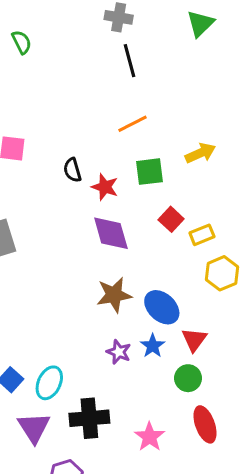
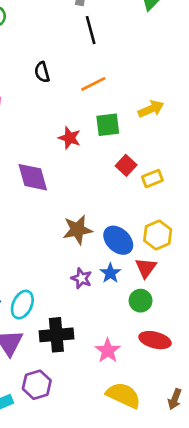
black semicircle: (72, 170) -> (42, 72), moved
purple diamond: (111, 233) -> (33, 177), moved
yellow hexagon: (222, 273) -> (158, 235), moved
red ellipse: (205, 424) -> (155, 340), turned -56

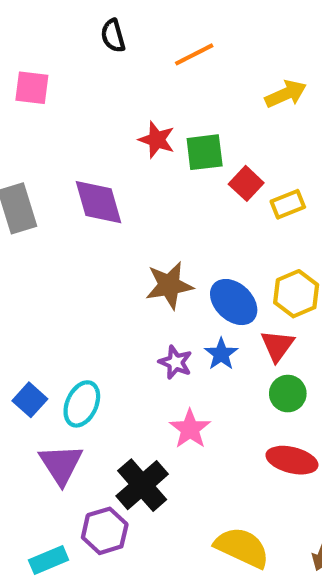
green square: (108, 125) -> (205, 152), moved
green circle: (141, 301) -> (288, 394), moved
black cross: (56, 335) -> (142, 485), moved, turned -36
pink star: (108, 351) -> (190, 429), moved

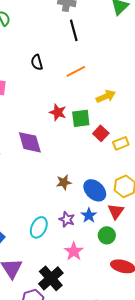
yellow arrow: (286, 94) -> (106, 96), moved
brown star: (169, 285) -> (64, 182), size x0.7
green circle: (288, 394) -> (107, 235), moved
cyan ellipse: (82, 404) -> (39, 227), moved

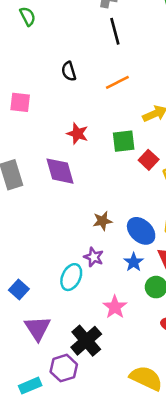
red star: (58, 112) -> (77, 134), moved
purple star: (67, 219) -> (94, 257), moved

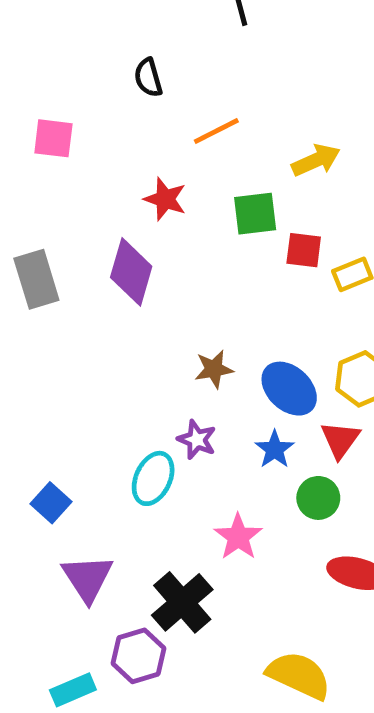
orange line: (117, 82) -> (216, 131), moved
red square: (149, 160) -> (304, 250), turned -36
purple diamond: (60, 171) -> (131, 272), turned 32

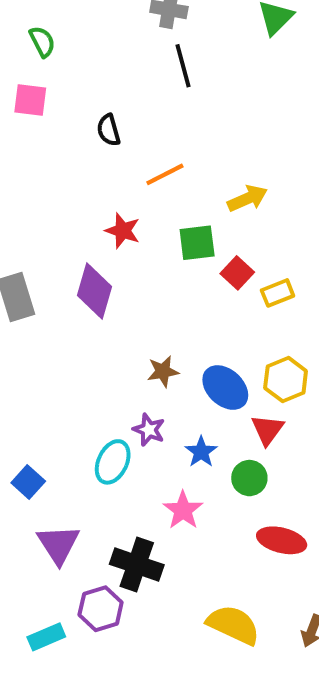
pink square: (53, 138) -> (30, 100), moved
red square: (304, 250) -> (237, 273), turned 36
blue star: (275, 449) -> (201, 452), moved
black cross: (182, 602) -> (137, 564), turned -30

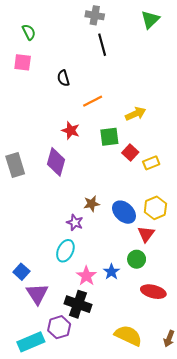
purple star: (149, 430) -> (75, 223), moved
blue star: (201, 452) -> (111, 272), moved
blue square: (28, 482) -> (21, 272), moved
pink star: (183, 510) -> (86, 276), moved
cyan rectangle: (46, 637) -> (31, 342), size x1.4

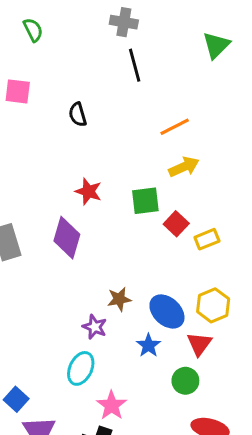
green triangle: (150, 20) -> (216, 45), moved
green semicircle: (29, 32) -> (33, 30), moved
orange line: (93, 101) -> (175, 127), moved
blue star: (111, 272) -> (148, 345), moved

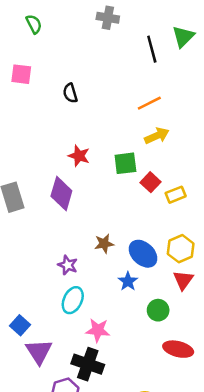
black line: (135, 65) -> (152, 49), moved
purple star: (95, 327) -> (68, 265), moved
red triangle: (199, 344) -> (183, 280), moved
pink star: (112, 405) -> (98, 330), turned -30

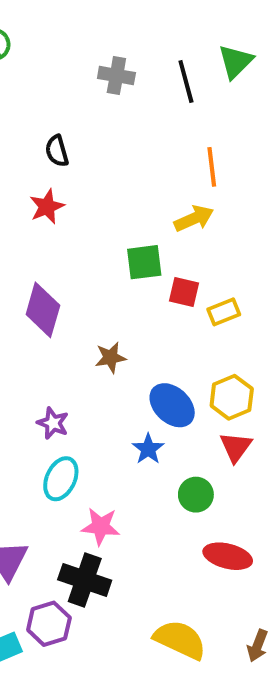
gray cross: (108, 18) -> (116, 75), moved
orange line: (149, 103) -> (212, 167), moved, turned -70
red star: (79, 156) -> (47, 207), moved, turned 30
red square: (151, 182) -> (184, 292), turned -30
brown star: (104, 244) -> (110, 358), moved

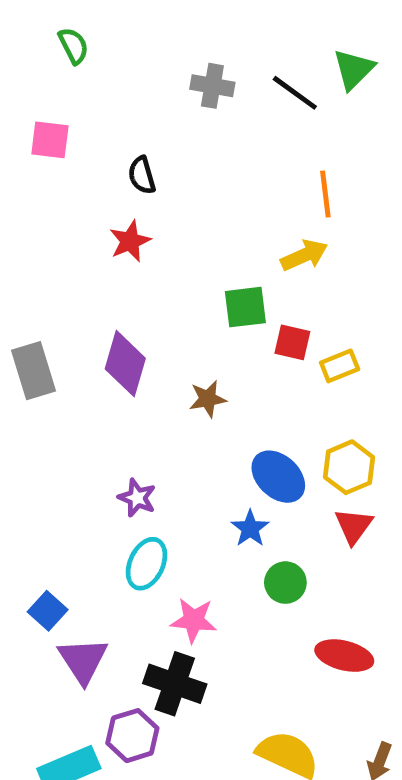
black line: (186, 81) -> (295, 93), turned -39
brown star: (110, 358) -> (208, 399), moved
green circle: (196, 495) -> (285, 583), moved

